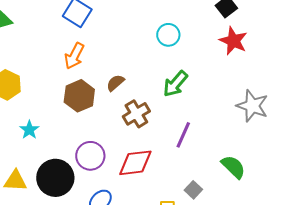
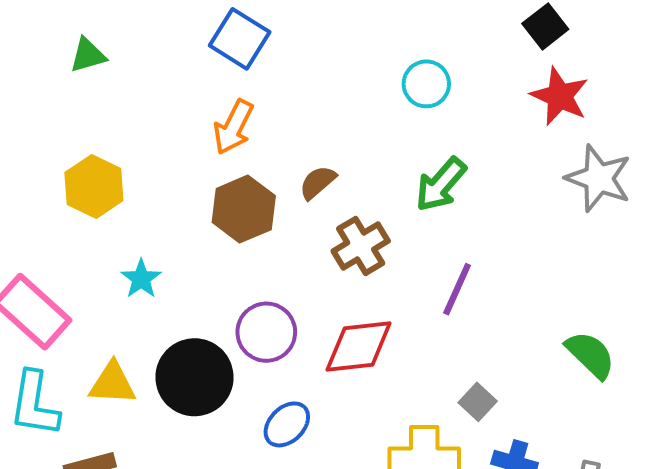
gray star: (252, 106) -> (599, 178), moved
green semicircle: (233, 167) -> (590, 355), moved

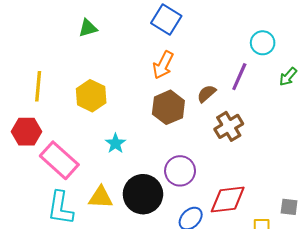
green arrow: (441, 184) -> (288, 77), moved, size x0.7
purple line: (457, 289) -> (239, 77), moved
red diamond: (359, 347) -> (228, 199), moved
gray square: (478, 402) -> (289, 207), turned -36

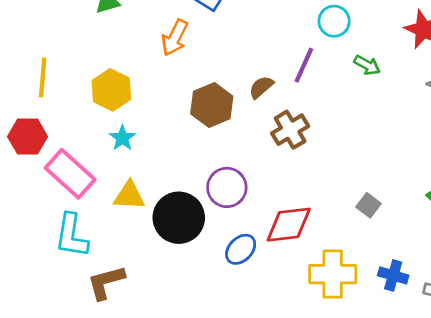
orange arrow: (163, 65) -> (175, 38), moved
green arrow: (288, 77) -> (367, 65), turned -102
cyan star: (115, 143) -> (122, 138), moved
yellow triangle: (101, 197) -> (129, 196), moved
gray square: (289, 207) -> (368, 205), moved, turned 30

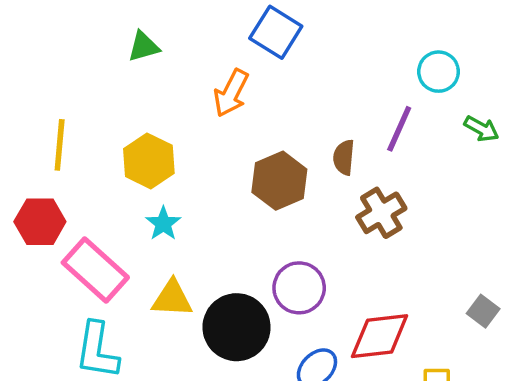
brown semicircle: (261, 87) -> (344, 157), turned -44

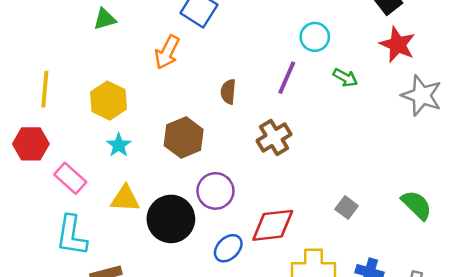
brown semicircle: (344, 157) -> (228, 92), moved
brown hexagon: (279, 181) -> (184, 137), moved
pink rectangle: (95, 270) -> (70, 178), size x0.7

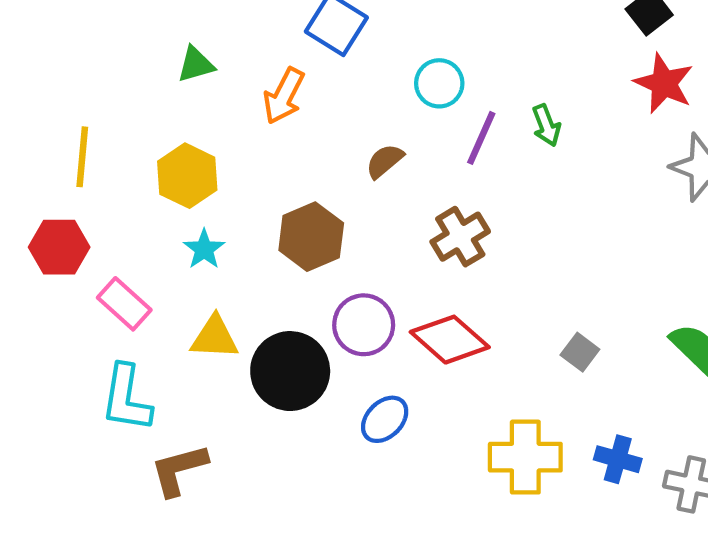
green triangle: (105, 19) -> (196, 64), moved
cyan circle: (315, 37) -> (439, 83), moved
green arrow: (345, 78) -> (546, 125), moved, turned 40
brown semicircle: (228, 92) -> (385, 161), turned 45
red diamond: (273, 225) -> (450, 340), moved, turned 48

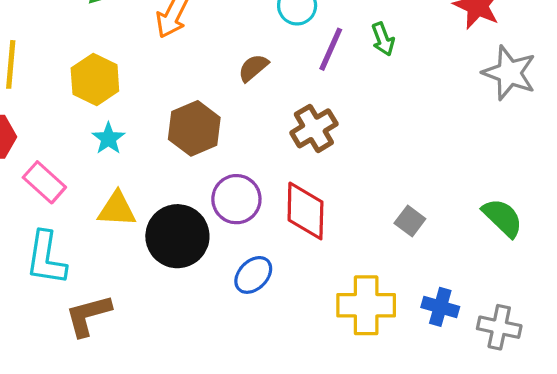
red diamond: (450, 340) -> (305, 211), turned 50

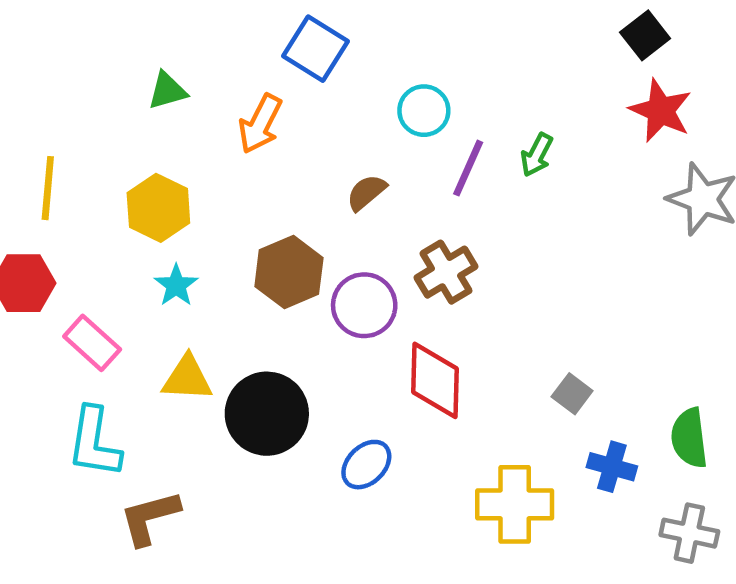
green arrow: (383, 39) -> (537, 155), turned 48
purple circle: (236, 199) -> (364, 305), moved
green semicircle: (503, 218) -> (689, 438), moved, turned -141
blue cross: (440, 307) -> (612, 467), moved

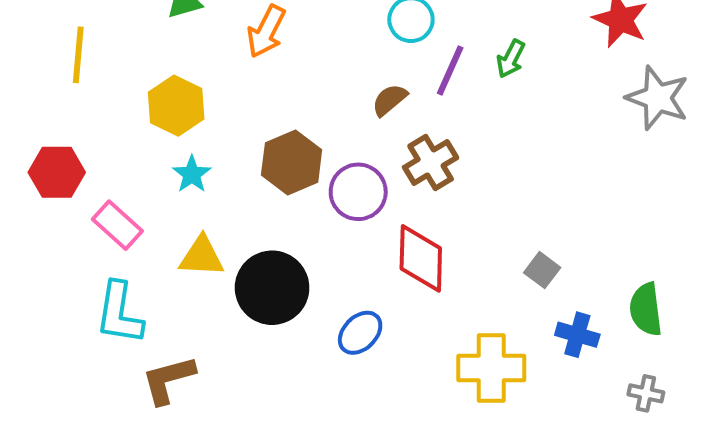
yellow line: (48, 188) -> (78, 55), moved
brown semicircle: (366, 192) -> (389, 100), moved
gray cross: (689, 533) -> (646, 393), size x0.7

